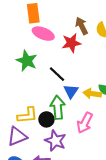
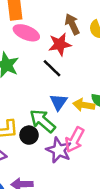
black line: (57, 74) -> (52, 68), moved
green arrow: (58, 107) -> (43, 121), turned -45
purple star: (55, 141) -> (59, 150), moved

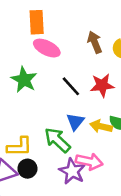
red star: (60, 44) -> (102, 85), moved
black circle: (29, 135) -> (27, 169), moved
pink arrow: (75, 140) -> (89, 162), turned -110

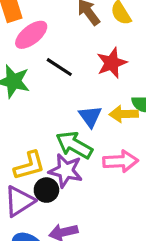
pink ellipse: (47, 48) -> (31, 35), turned -50
black line: (71, 86) -> (59, 67), moved
purple star: (72, 171) -> (66, 171), moved

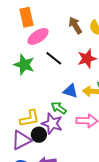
blue triangle: (90, 117) -> (70, 91), turned -42
green arrow: (74, 145) -> (59, 108), size x0.7

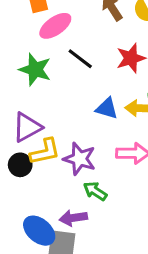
green arrow: (59, 108) -> (95, 191), moved
black circle: (39, 135) -> (20, 165), moved
purple triangle: (21, 140) -> (27, 127), moved

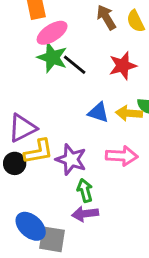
green star: (35, 69) -> (52, 57), moved
green arrow: (95, 191) -> (85, 191), turned 40
purple arrow: (73, 218) -> (85, 214), moved

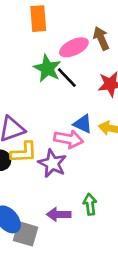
pink ellipse: (52, 33) -> (74, 47), moved
pink arrow: (122, 156) -> (68, 139), moved
green arrow: (85, 191) -> (90, 204), moved

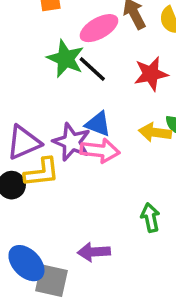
blue triangle: (83, 124) -> (98, 124), moved
purple star: (52, 163) -> (72, 142), moved
green arrow: (90, 204) -> (150, 218), moved

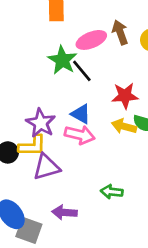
red star: (151, 74) -> (125, 96), moved
purple triangle: (24, 142) -> (46, 167), moved
purple star: (72, 142) -> (41, 123), moved
green arrow: (150, 218) -> (112, 192), turned -80

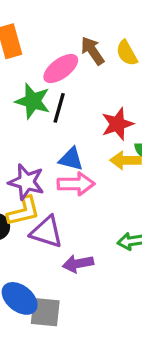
black line: (82, 71) -> (59, 108), turned 70
purple triangle: (46, 167) -> (47, 232), turned 48
purple arrow: (65, 212) -> (78, 264), moved

